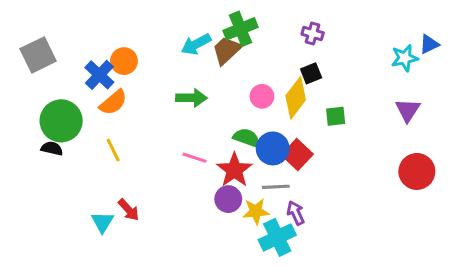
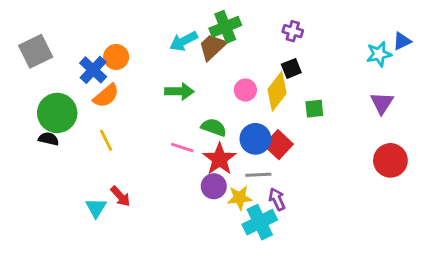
green semicircle: (247, 138) -> (214, 127), moved

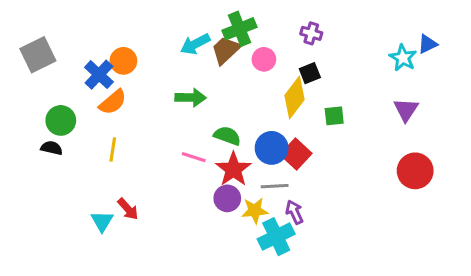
cyan star: (379, 54) -> (403, 58), turned -30
pink circle: (245, 90) -> (264, 59), moved
green circle: (57, 113) -> (61, 120), size x0.7
yellow line: (106, 140) -> (113, 149), turned 35

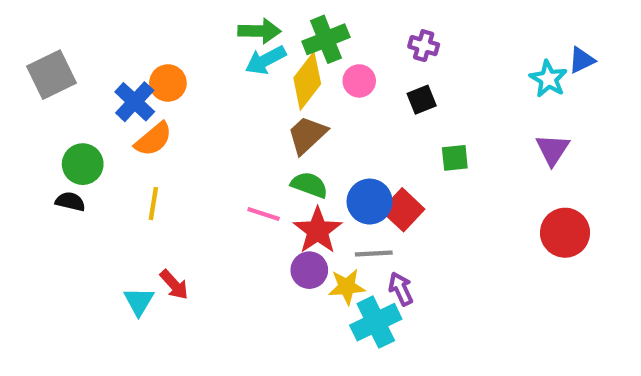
brown trapezoid: (226, 50) -> (307, 135), moved
green arrow: (191, 98) -> (259, 31), moved
yellow diamond: (294, 98) -> (307, 81), moved

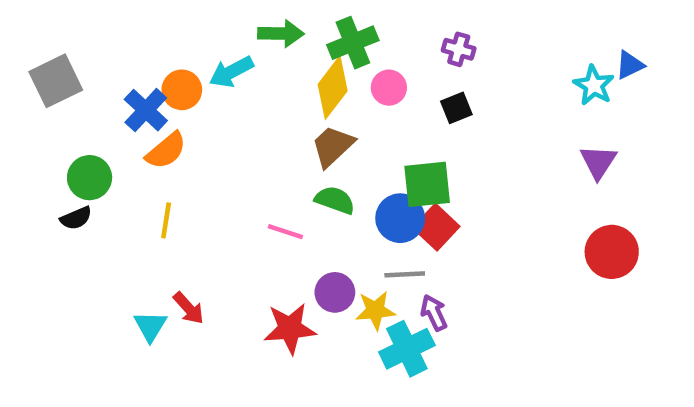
cyan arrow: (266, 60) -> (231, 72), moved
green square: (455, 158) -> (427, 184), moved, size x1.6
black semicircle: (70, 202) -> (76, 218), turned 144
red star: (318, 231) -> (290, 328), moved, turned 30

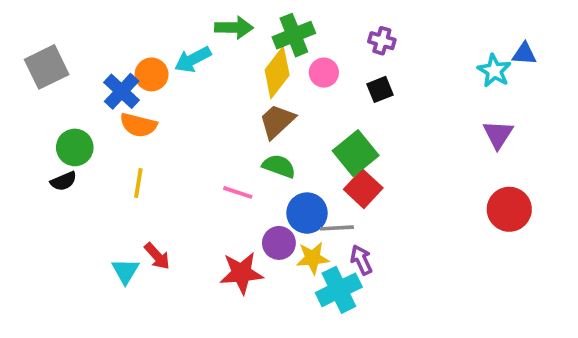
blue triangle: (630, 65) -> (524, 54), turned 30
orange semicircle: (166, 151) -> (138, 125), turned 54
green square: (427, 184) -> (356, 153), turned -33
blue circle: (400, 218) -> (307, 213), moved

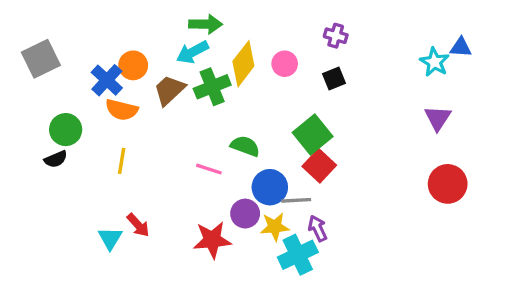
green cross: (294, 35) -> (212, 87), moved
cyan arrow: (193, 59) -> (192, 52), moved
brown trapezoid: (277, 121) -> (169, 90), moved

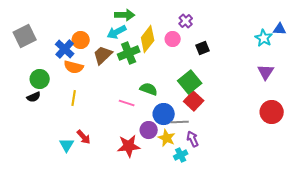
purple cross: (336, 36) -> (186, 21), moved, turned 32
yellow star: (275, 227) -> (167, 138), turned 30
cyan cross: (298, 255) -> (181, 155), size x0.6

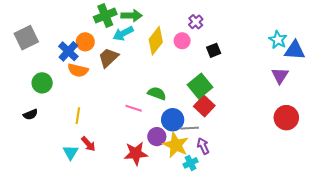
blue triangle: (280, 29) -> (295, 50), moved, size x1.5
green cross: (129, 53) -> (105, 16), moved
black semicircle: (34, 97) -> (30, 114), moved
yellow line: (74, 98) -> (78, 116), moved
yellow star: (167, 138) -> (176, 145), size x1.4

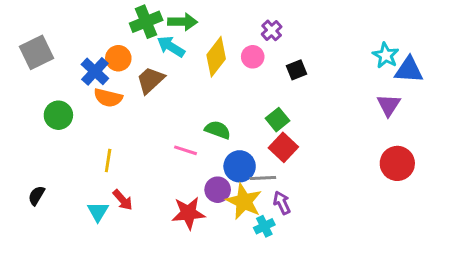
cyan arrow: (123, 33) -> (171, 47), turned 60
green square: (200, 86) -> (278, 120), size x0.7
black semicircle: (30, 114) -> (37, 196), moved, turned 144

